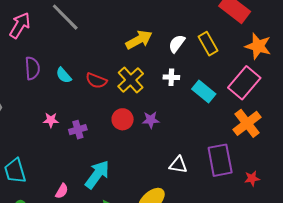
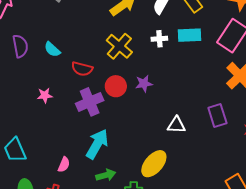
red semicircle: (96, 81) -> (82, 69), moved
cyan rectangle: (204, 92) -> (189, 35), moved, turned -35
purple cross: (78, 130) -> (90, 102), moved, size x1.5
purple rectangle: (220, 160) -> (217, 115), size x0.7

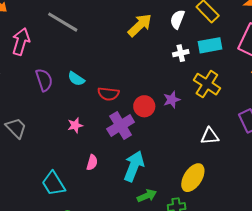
yellow cross: (119, 46) -> (207, 84), moved
pink semicircle: (64, 165) -> (92, 162), moved

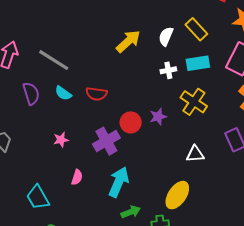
gray line: (63, 22) -> (54, 60), moved
red semicircle: (108, 94) -> (96, 94), moved

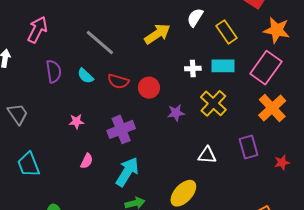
white semicircle: (166, 36) -> (195, 18), moved
gray line: (54, 60) -> (100, 42), moved
red circle: (131, 122) -> (149, 88), moved
cyan trapezoid: (38, 197) -> (29, 164), moved

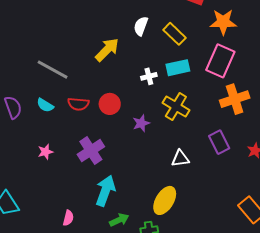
orange cross: (272, 108) -> (235, 99), turned 36
pink semicircle: (87, 161) -> (68, 218), moved

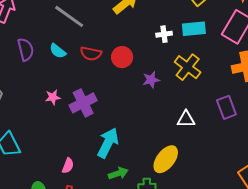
purple cross: (91, 151) -> (83, 103), moved

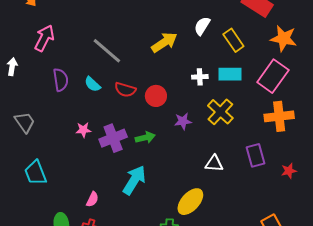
green arrow: (118, 173) -> (145, 138), moved

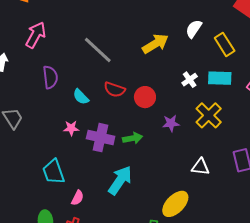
white cross: (200, 77) -> (190, 80), turned -35
cyan semicircle: (92, 84) -> (81, 97), moved
purple cross: (113, 138) -> (101, 138), turned 32
cyan trapezoid: (35, 173) -> (54, 172), moved

